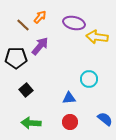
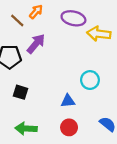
black square: (26, 90) -> (21, 92), turned -32

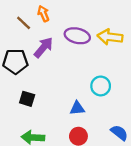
orange arrow: (36, 12) -> (43, 14), turned -64
purple ellipse: (73, 18) -> (77, 36), moved

